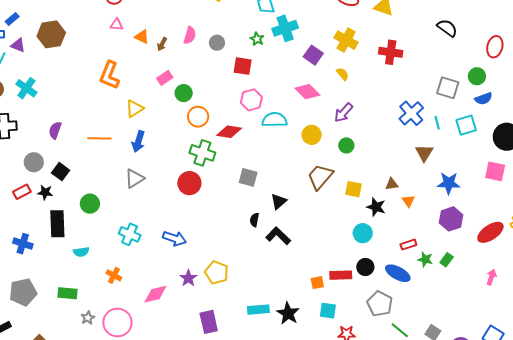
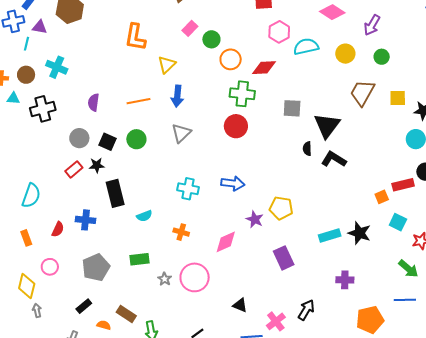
black triangle: (279, 201) -> (327, 126), size x1.6
green circle: (90, 204) -> (136, 139), moved
cyan square: (328, 311) -> (398, 222), turned 30

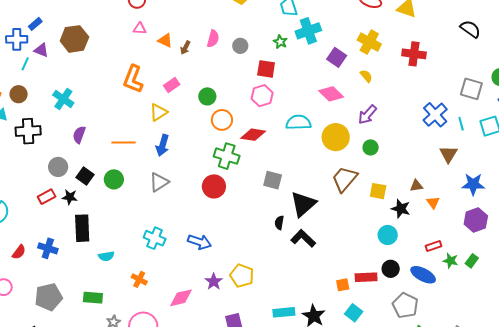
pink rectangle: (190, 28) -> (172, 85), moved
pink hexagon: (279, 32) -> (262, 96), moved
yellow circle: (345, 54) -> (336, 137), size x1.4
cyan cross: (57, 67) -> (63, 99), moved

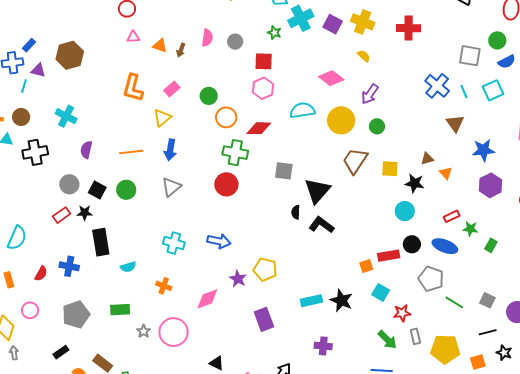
purple square: (337, 57) -> (333, 24), moved
green rectangle: (472, 261) -> (491, 245), moved

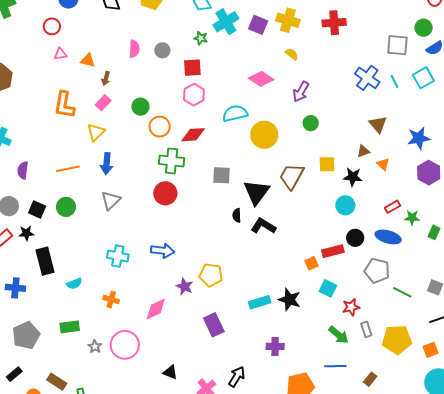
brown arrow: (181, 50) -> (106, 78), moved
yellow circle: (341, 120) -> (264, 135), moved
brown triangle: (455, 123) -> (378, 124), moved
brown trapezoid: (355, 161) -> (292, 176), moved

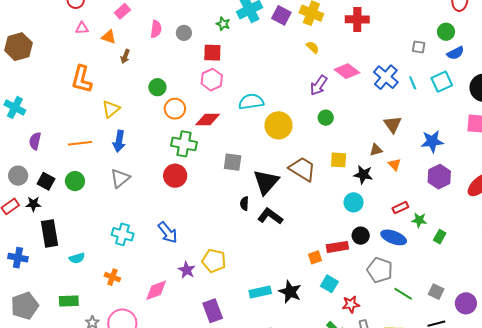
gray square: (397, 45) -> (419, 47), size x0.6
pink diamond: (261, 79) -> (347, 71), moved
pink rectangle: (103, 103) -> (122, 11), moved
brown trapezoid: (292, 176) -> (302, 169), turned 88
blue arrow: (163, 251) -> (168, 233), turned 40

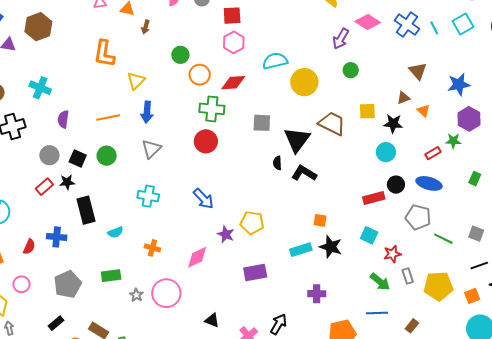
green star: (419, 220) -> (453, 141), moved
cyan cross: (123, 234) -> (148, 196), moved
orange square: (315, 257) -> (320, 220), moved, turned 32
purple rectangle: (213, 311) -> (255, 273), turned -75

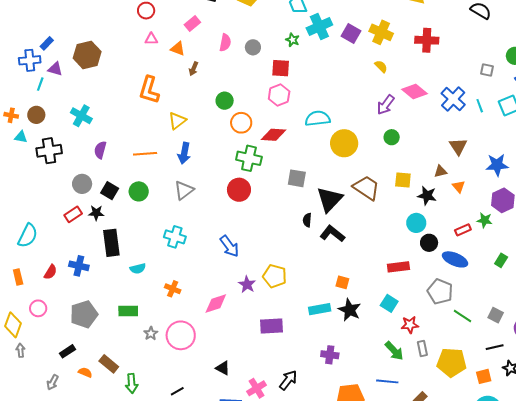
black circle: (396, 185) -> (429, 243), moved

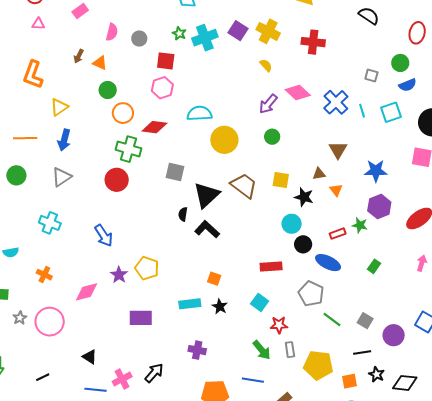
cyan cross: (319, 26) -> (205, 38), moved
orange triangle: (178, 49) -> (100, 63), moved
black star: (350, 310) -> (220, 307), size x0.7

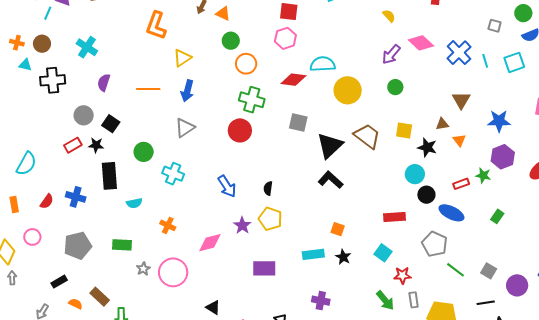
red diamond: (154, 127) -> (293, 80), moved
green circle: (16, 175) -> (144, 152), moved
black semicircle: (183, 214) -> (268, 188), moved

